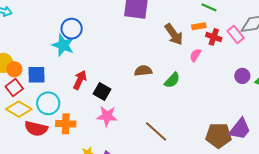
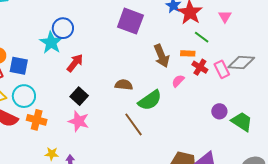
red arrow: (80, 80) -> (75, 63), moved
green semicircle: (172, 80) -> (150, 100), size x1.4
brown line: (156, 131) -> (134, 124), moved

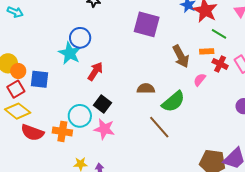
cyan circle: (24, 96) -> (80, 116), moved

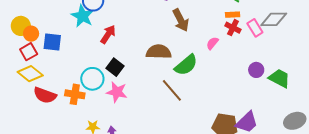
orange rectangle: (207, 51) -> (233, 15), moved
brown arrow: (181, 56) -> (181, 20), moved
brown semicircle: (146, 89) -> (159, 52), size x1.4

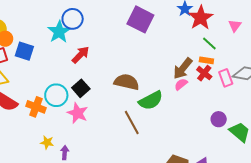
brown arrow: (181, 20) -> (183, 68), moved, turned 55

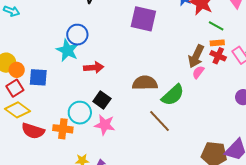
red arrow: (81, 55) -> (94, 67), turned 54

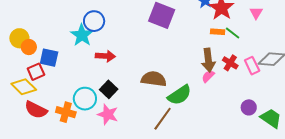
orange rectangle: (217, 43) -> (218, 32), moved
brown arrow: (196, 56) -> (208, 60), turned -40
red square: (15, 88) -> (36, 72), moved
brown line: (160, 121) -> (163, 119), turned 70

